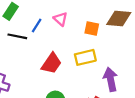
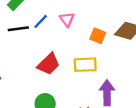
black line: (17, 36) -> (18, 29), turned -30

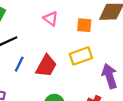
blue line: (41, 21) -> (19, 64), moved

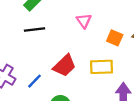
blue line: (19, 64) -> (34, 81), moved

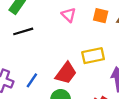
orange square: (115, 38) -> (101, 16), moved
red trapezoid: (65, 66) -> (66, 73), moved

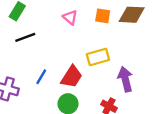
blue line: (32, 80) -> (41, 77), moved

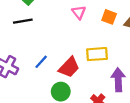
black line: (25, 37) -> (23, 21), moved

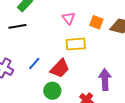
yellow rectangle: (97, 54) -> (76, 44), moved

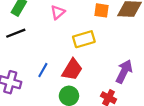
pink triangle: (69, 18) -> (58, 12), moved, turned 40
purple arrow: (105, 80) -> (124, 71), turned 40

